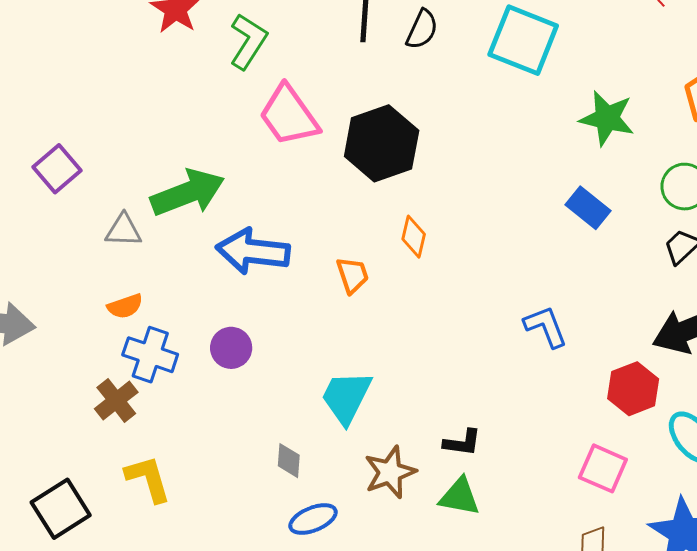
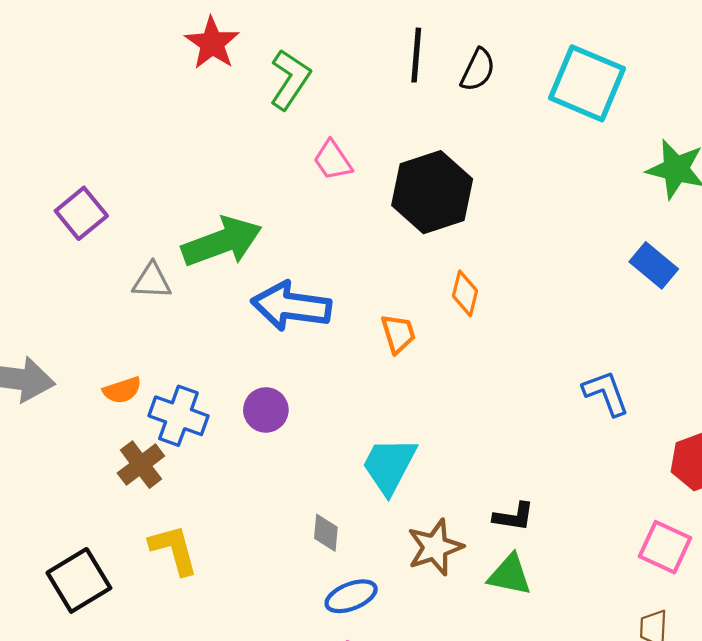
pink trapezoid: (289, 115) -> (333, 160), size x0.6
orange semicircle: (125, 306) -> (122, 390), moved

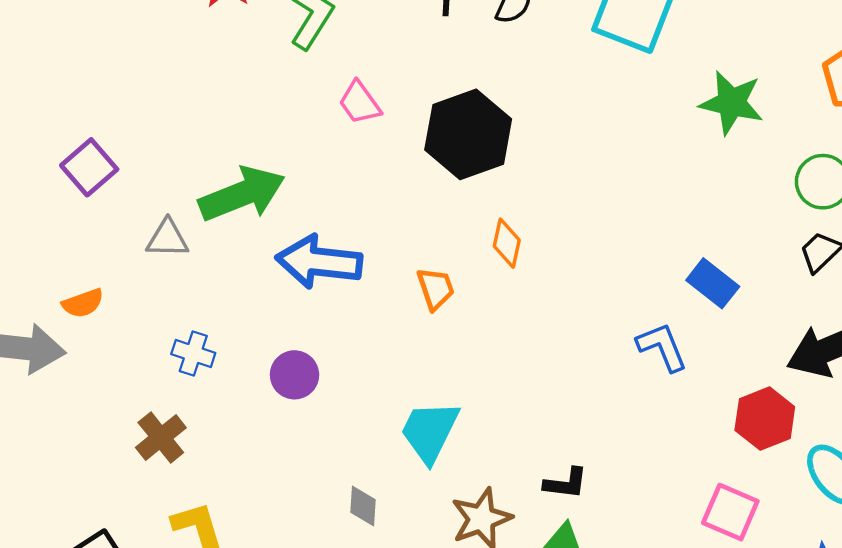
blue rectangle: (654, 265) -> (713, 283), moved
orange semicircle: (122, 390) -> (83, 303), moved
blue cross: (178, 416) -> (193, 353), moved, size x0.7

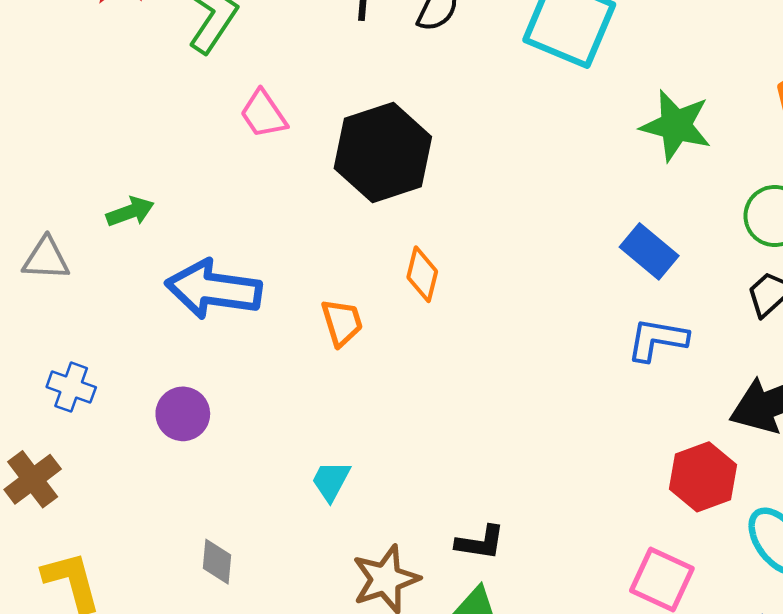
green arrow: (242, 194) -> (130, 212), size x0.5
blue rectangle: (713, 283) -> (649, 251), moved
blue L-shape: (662, 347) -> (657, 340), moved, turned -60
cyan trapezoid: (430, 431) -> (331, 481), size x0.6
gray diamond: (363, 506) -> (217, 562), moved

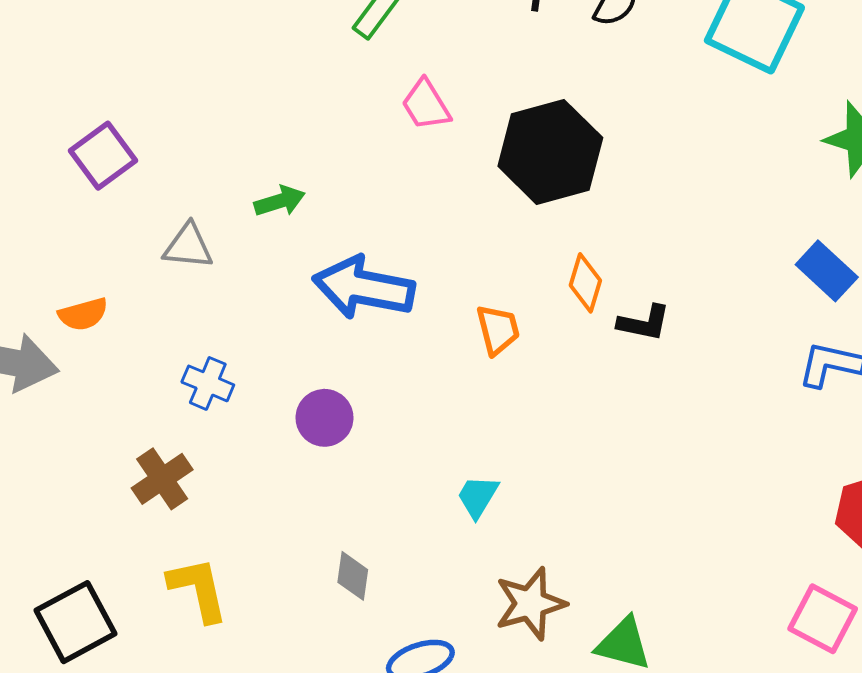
black L-shape: (480, 543) -> (644, 323), moved

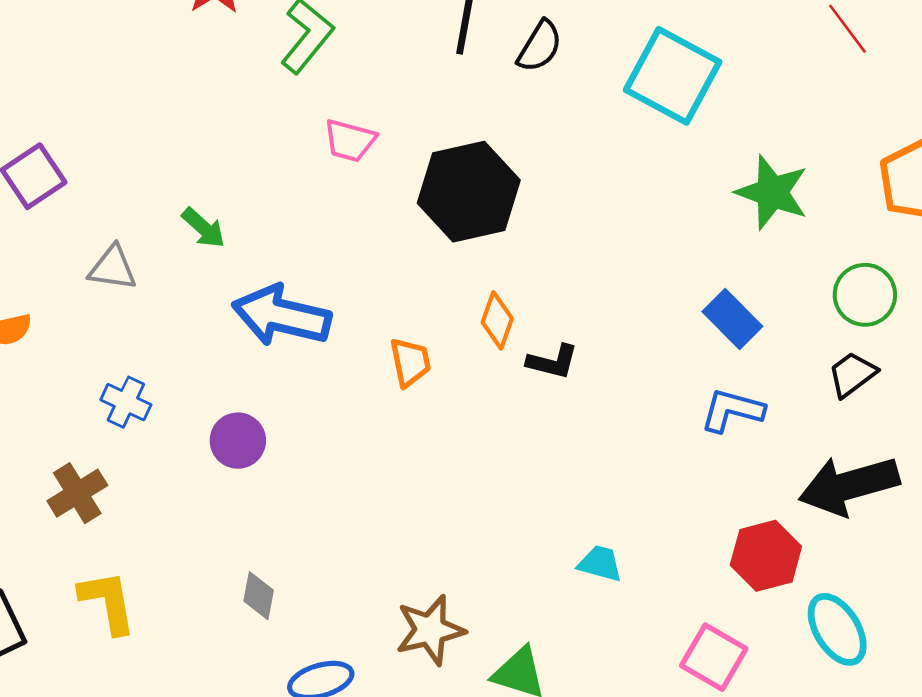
pink trapezoid: (426, 105) -> (350, 141), turned -46
green arrow: (280, 201) -> (203, 228), turned 57
cyan trapezoid: (478, 497) -> (600, 564), moved, turned 72

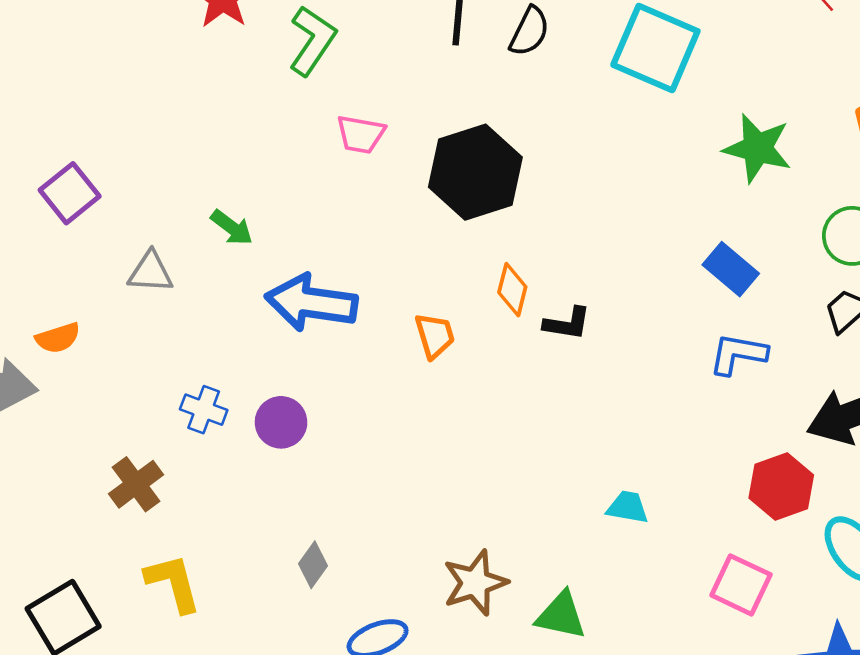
blue cross: (126, 402) -> (204, 410), moved
gray diamond: (259, 596) -> (313, 565), turned 30

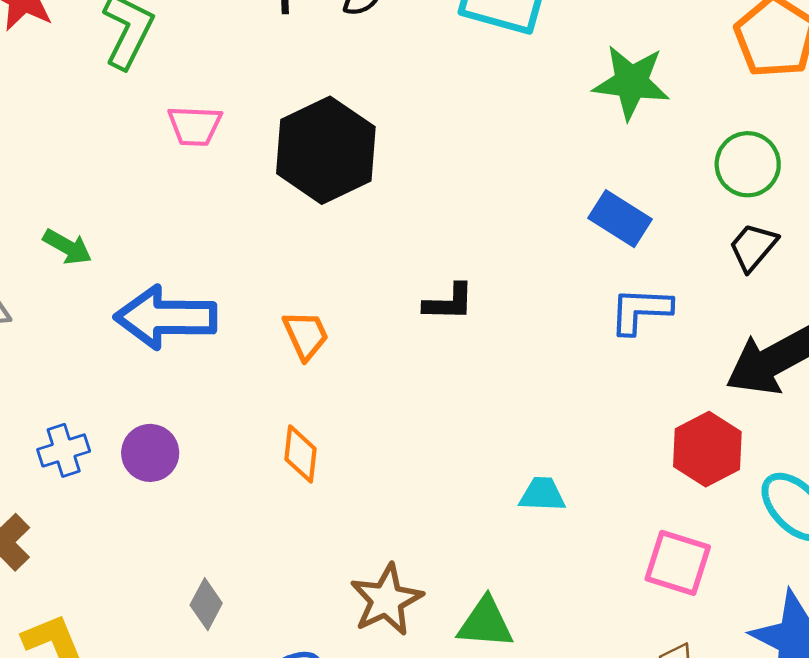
orange diamond: (512, 290) -> (301, 454), moved
blue cross: (204, 410) -> (64, 450), turned -30

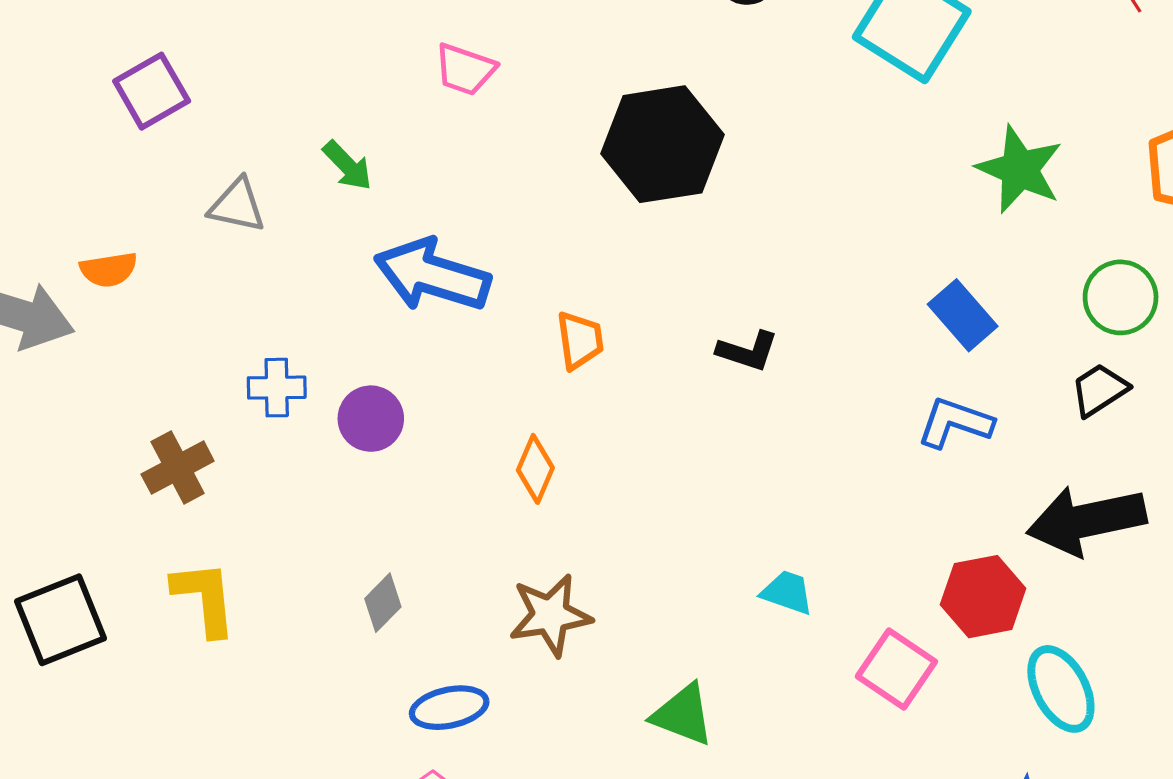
pink trapezoid: (195, 126) -> (465, 69), moved
pink square: (678, 563) -> (896, 669), moved
brown star: (386, 600) -> (550, 615), moved

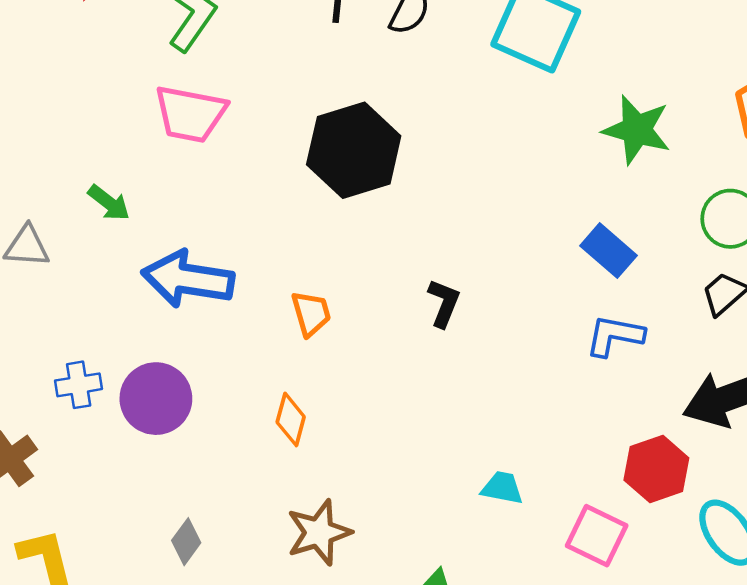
pink trapezoid: (465, 69) -> (190, 114), size x1.5
black L-shape: (748, 351) -> (444, 303), turned -78
purple circle: (371, 419) -> (156, 399), size x1.4

